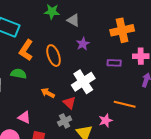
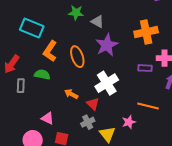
purple star: (83, 44) -> (107, 45), size x1.6
purple rectangle: (114, 63) -> (145, 68), moved

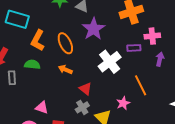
white cross: (107, 83) -> (110, 62), moved
orange arrow: (71, 94) -> (65, 70), moved
orange line: (148, 106) -> (141, 85), turned 55

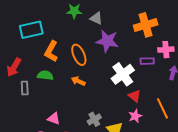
cyan rectangle: (17, 19) -> (31, 30), turned -30
purple star: (94, 29) -> (107, 41), turned -30
orange line: (141, 85) -> (162, 108), moved
red triangle: (85, 89) -> (135, 96), moved

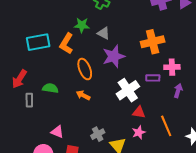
purple star: (107, 41) -> (114, 56), turned -30
orange L-shape: (51, 51) -> (66, 44), moved
red triangle: (135, 96) -> (139, 112), turned -32

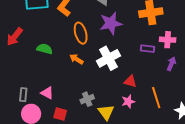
white cross: (128, 90) -> (108, 58), moved
gray rectangle: (29, 100) -> (23, 95), moved

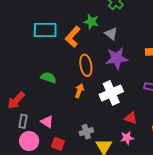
red arrow: (15, 37) -> (16, 101), moved
orange arrow: (76, 59) -> (79, 91), turned 72

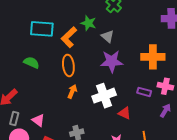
orange ellipse: (86, 65) -> (68, 65), moved
green semicircle: (48, 78) -> (31, 63), moved
red triangle: (131, 118) -> (125, 113), moved

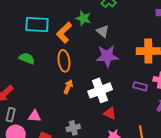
red triangle: (125, 113) -> (110, 113), moved
pink triangle: (38, 120) -> (35, 116), turned -32

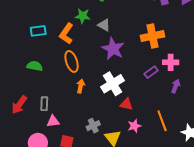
cyan rectangle: (37, 25) -> (38, 31), size x0.7
purple star: (107, 56) -> (113, 49), turned -30
purple rectangle: (140, 86) -> (151, 72), turned -40
gray rectangle: (11, 115) -> (44, 104), moved

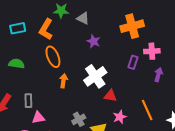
purple star: (113, 49) -> (94, 41), size x0.6
purple rectangle: (151, 72) -> (133, 62), turned -32

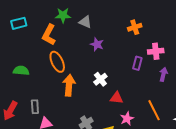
orange cross: (132, 26) -> (135, 27), size x0.6
cyan rectangle: (18, 28) -> (19, 23), moved
white cross: (95, 76) -> (100, 79), size x0.6
orange arrow: (64, 81) -> (69, 85), size x1.5

